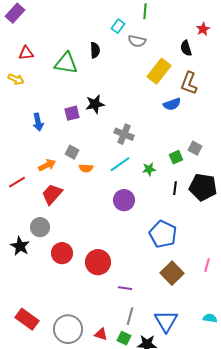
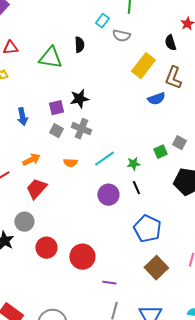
gray cross: (124, 134) -> (81, 129), moved
gray square: (72, 152) -> (56, 131), moved
black line: (175, 188) -> (136, 188), moved, turned -32

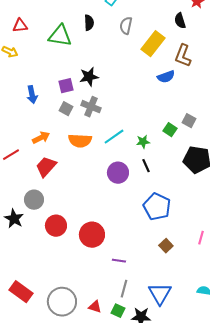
gray semicircle: (121, 36) -> (126, 26), moved, turned 90
green square: (160, 152) -> (170, 130), turned -32
orange semicircle: (70, 163) -> (80, 141), size x1.6
brown square: (156, 268) -> (166, 246), size x0.6

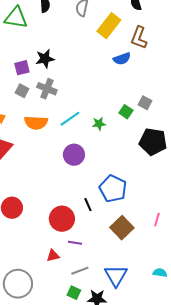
black line: (146, 166) -> (88, 205), moved
red circle: (92, 235) -> (62, 219), moved
brown square: (166, 246) -> (122, 228), size x1.6
gray line: (124, 289) -> (80, 271), turned 54
red triangle: (95, 307) -> (53, 256), moved, turned -32

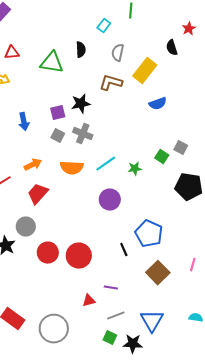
brown L-shape: (139, 38) -> (111, 83), moved, turned 85
red circle: (62, 219) -> (79, 256), moved

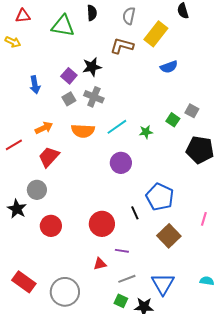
purple square: (58, 113) -> (69, 76), turned -35
gray square: (58, 136) -> (69, 99), turned 32
red circle: (48, 253) -> (51, 226), moved
red circle: (79, 256) -> (102, 224), moved
pink line: (193, 265) -> (204, 219), moved

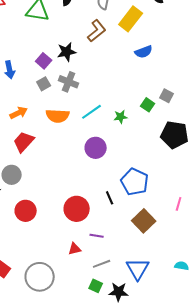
brown L-shape: (122, 46) -> (97, 31), turned 125

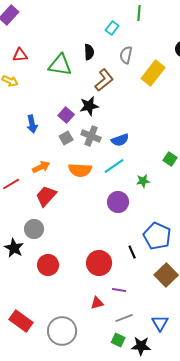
brown L-shape: (97, 31) -> (104, 80), moved
blue semicircle: (144, 52) -> (120, 140), moved
green star: (121, 117) -> (143, 181), moved
blue triangle: (138, 269) -> (160, 323), size x0.7

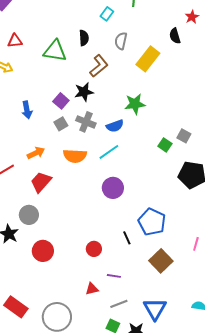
green star: (143, 181) -> (135, 104), moved, size x1.5
red circle: (99, 263) -> (94, 249), size x0.6
blue triangle: (160, 323) -> (155, 309), size x1.4

